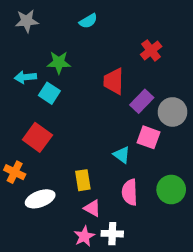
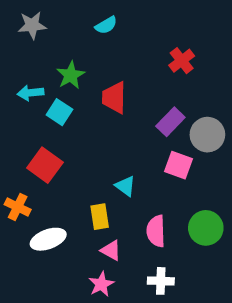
green star: (59, 62) -> (71, 75), turned -30
red trapezoid: (114, 81) -> (114, 98), moved
cyan triangle: (122, 155) -> (125, 186), moved
white cross: (112, 234) -> (161, 281), moved

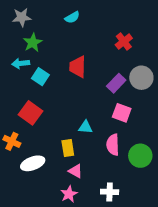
green star: (71, 75) -> (33, 43), moved
gray circle: (207, 135) -> (141, 78), moved
cyan triangle: (125, 186) -> (85, 127), turned -32
pink semicircle: (156, 231) -> (113, 145), moved

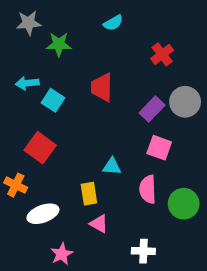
cyan semicircle: (72, 17) -> (113, 23), moved
green star: (33, 43) -> (59, 44), moved, turned 30
pink star: (69, 194) -> (62, 254), moved

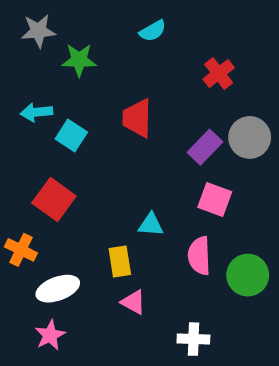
pink star: (62, 254) -> (50, 335), moved

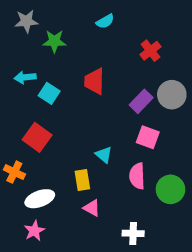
cyan triangle: (151, 225) -> (104, 155), turned 36

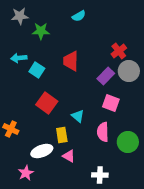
red cross: (150, 51) -> (119, 51), moved
red square: (37, 137) -> (47, 103), moved
white ellipse: (40, 199) -> (42, 151), moved

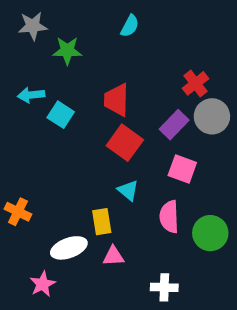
cyan semicircle: (79, 16) -> (130, 26), turned -32
red square: (47, 103) -> (125, 143), moved
pink triangle: (69, 156) -> (113, 256), turned -32

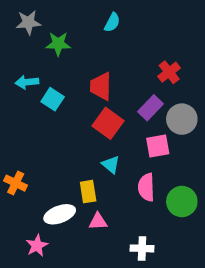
gray circle: (212, 116) -> (182, 119), moved
pink square: (182, 169) -> (158, 146), turned -30

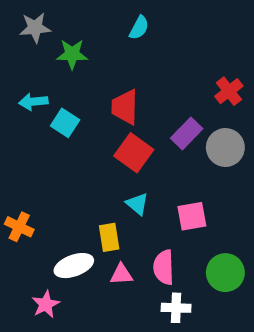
red cross: (169, 72) -> (229, 91), moved
pink square: (158, 146) -> (192, 216), moved
pink semicircle: (146, 187) -> (164, 267), moved
green circle: (182, 202) -> (225, 273), moved

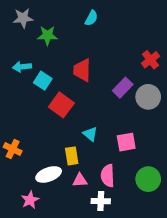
red square: (134, 153) -> (61, 105), moved
white cross: (176, 308) -> (101, 201), moved

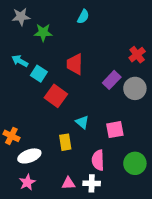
cyan arrow: (22, 67) -> (20, 61), turned 35
white ellipse: (49, 174) -> (29, 156), moved
pink triangle: (80, 180) -> (68, 183), moved

